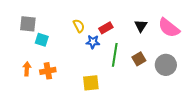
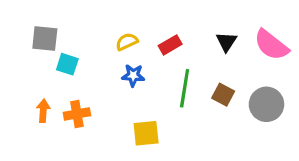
yellow semicircle: (79, 26) -> (127, 42), turned -88
blue star: (93, 42) -> (133, 75), moved
brown square: (139, 59) -> (223, 95), turned -32

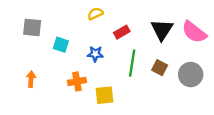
yellow semicircle: (127, 42) -> (95, 14), moved
black triangle: (226, 42) -> (162, 30), size x1.5
cyan square: (67, 64) -> (61, 45), moved
orange cross: (77, 114) -> (77, 81), moved

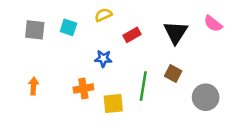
pink semicircle: (194, 32) -> (213, 24), moved, size x0.7
cyan square: (61, 45) -> (68, 27), moved
green line: (132, 63) -> (143, 86), moved
gray circle: (191, 75) -> (206, 97), moved

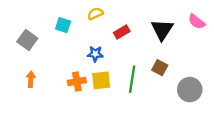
gray square: (35, 30) -> (27, 40), moved, turned 30
yellow square: (113, 103) -> (101, 80), moved

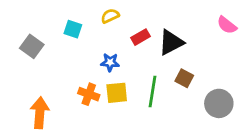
black triangle: (162, 30) -> (171, 42), moved, turned 30
orange arrow: (31, 79) -> (40, 113), moved, size x1.6
orange cross: (77, 82) -> (89, 94), turned 30

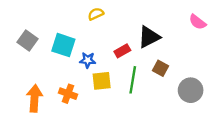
cyan square: (73, 29) -> (63, 45), moved, size x1.5
red rectangle: (141, 37) -> (122, 51), moved
blue star: (110, 62) -> (88, 60), moved
orange cross: (89, 94) -> (68, 94), moved

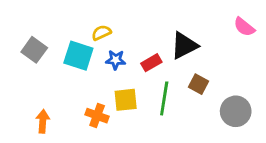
yellow semicircle: (96, 14) -> (101, 33), moved
blue star: (88, 60) -> (116, 60), moved
orange cross: (68, 94) -> (97, 116), moved
orange arrow: (34, 98) -> (43, 121), size x0.7

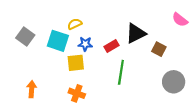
brown square: (199, 84) -> (159, 49), moved
yellow square: (126, 100) -> (76, 63), moved
orange cross: (97, 116) -> (77, 93), moved

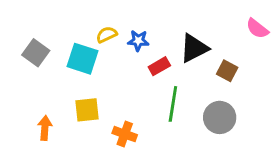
blue star: (85, 44) -> (138, 41), moved
yellow square: (76, 63) -> (87, 110), moved
gray circle: (174, 82) -> (220, 117), moved
orange cross: (77, 93) -> (125, 134), moved

